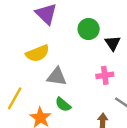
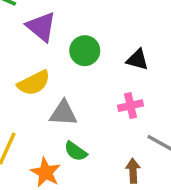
green circle: (89, 29) -> (85, 51), moved
black triangle: (113, 43) -> (137, 60), turned -35

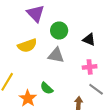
pink cross: (131, 106) -> (90, 67), moved
gray triangle: (63, 113) -> (56, 55), moved

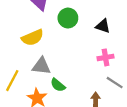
gray triangle: (56, 55) -> (41, 66), moved

